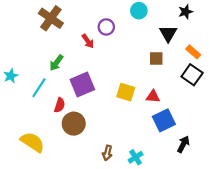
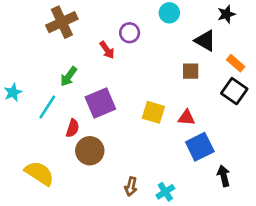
brown cross: (51, 18) -> (62, 22), turned 30
black triangle: (168, 33) -> (205, 41), turned -30
black arrow: (183, 144) -> (224, 176), turned -42

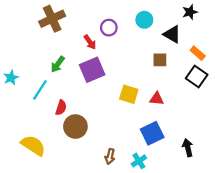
cyan circle: (169, 13) -> (144, 20), moved
purple square: (100, 103) -> (92, 70), moved
blue square: (200, 147) -> (152, 133), moved

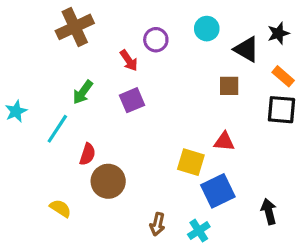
black star: (190, 12) -> (278, 33), moved
purple square: (92, 70) -> (132, 100), size x0.7
black square: (197, 76) -> (282, 110), turned -30
yellow square: (129, 94) -> (191, 162), moved
yellow semicircle: (33, 145) -> (60, 208), moved, size x0.6

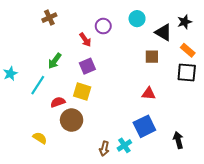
brown cross: (75, 27) -> (49, 18), size x0.6
red semicircle: (87, 154) -> (58, 102), turned -128
yellow square: (191, 162) -> (82, 92), moved
cyan cross: (199, 231) -> (124, 145), moved

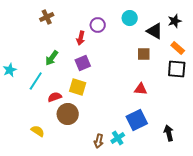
red arrow: (85, 40) -> (81, 38), turned 48

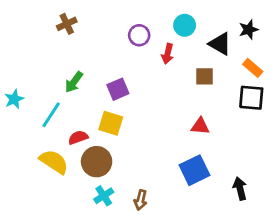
red arrow: (81, 38) -> (168, 54), moved
yellow semicircle: (38, 131) -> (54, 162), moved, size x1.5
cyan cross: (118, 138) -> (104, 196), moved

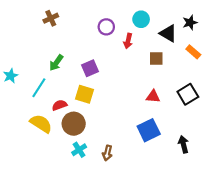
black square: (251, 98) -> (188, 94), moved, turned -36

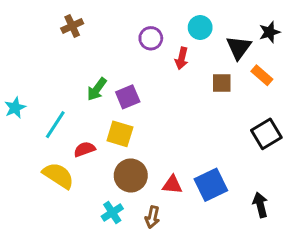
black triangle: (168, 33) -> (239, 48), turned 36
orange rectangle: (193, 52) -> (262, 75), moved
green arrow: (56, 63) -> (97, 89), moved
red triangle: (153, 96) -> (172, 185), moved
brown circle: (74, 124) -> (131, 176), moved

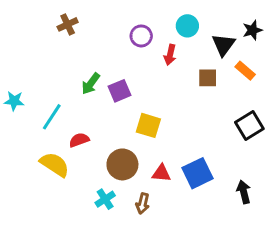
cyan star: (15, 108) -> (14, 101), turned 30
yellow square: (120, 134) -> (148, 125), moved

